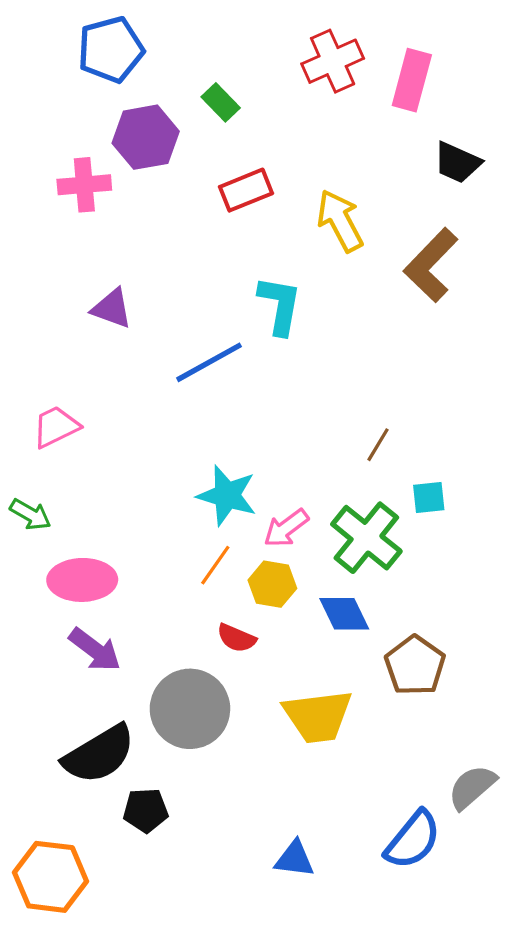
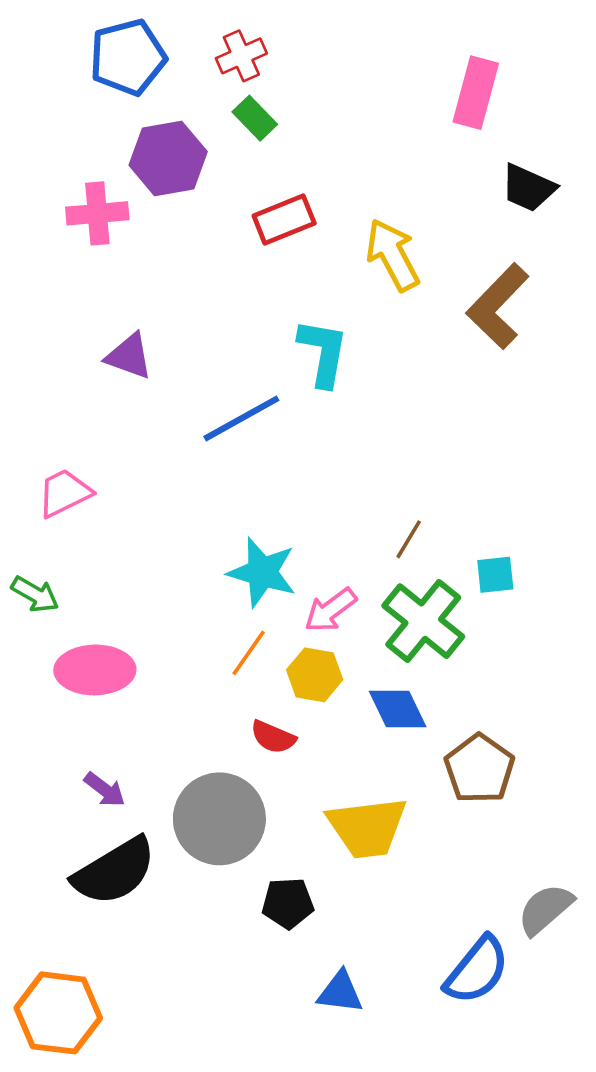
red cross: (333, 61) -> (241, 56), moved, size x0.7
brown line: (378, 445) -> (409, 539), moved
purple arrow: (95, 650) -> (105, 790), moved, size x0.7
black pentagon: (146, 810) -> (288, 903), moved

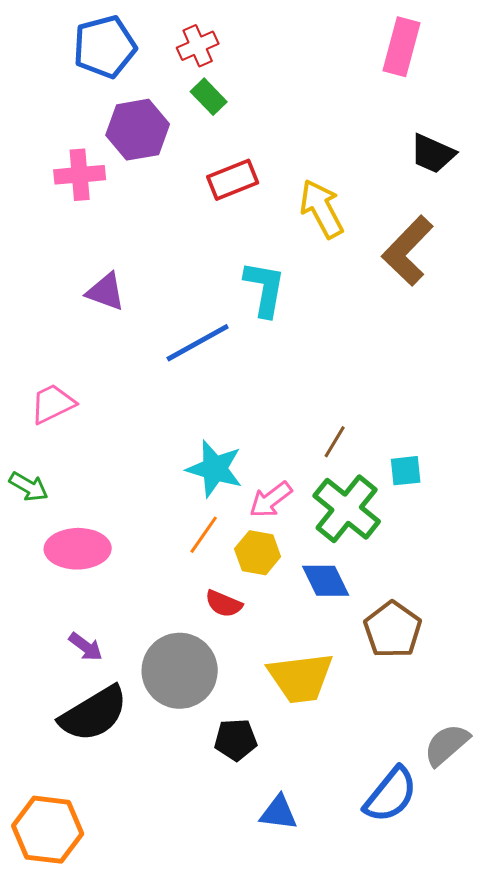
pink rectangle: (476, 93) -> (402, 47), moved

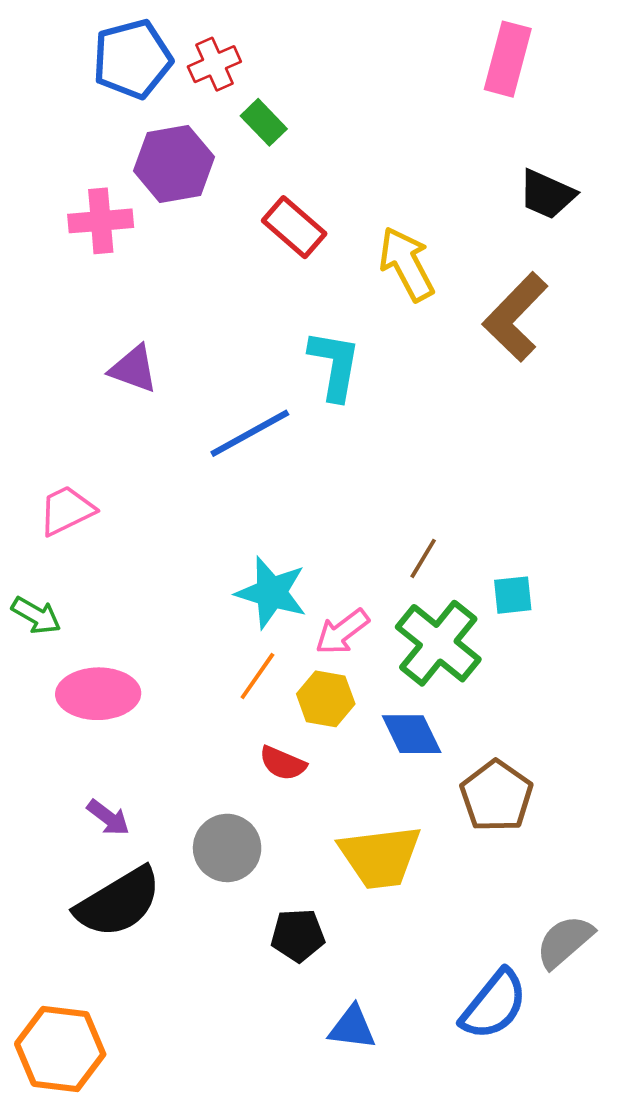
red cross: (198, 46) -> (214, 64), moved
red rectangle: (233, 180) -> (294, 227), turned 63
gray circle: (180, 671) -> (227, 848), size x0.7

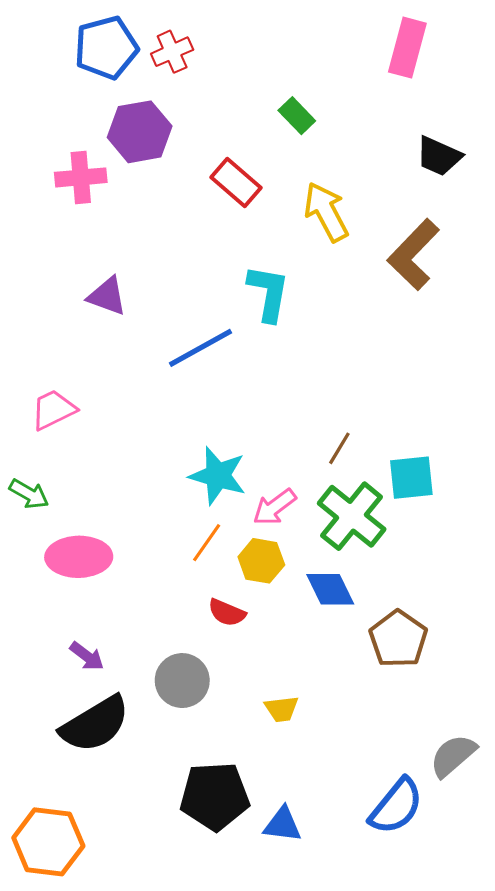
green rectangle: (264, 122) -> (297, 116), moved
cyan square: (513, 595) -> (411, 478), size x1.4
yellow trapezoid: (380, 857) -> (282, 709), moved, size x0.5
black pentagon: (298, 935) -> (215, 796), moved, size x1.6

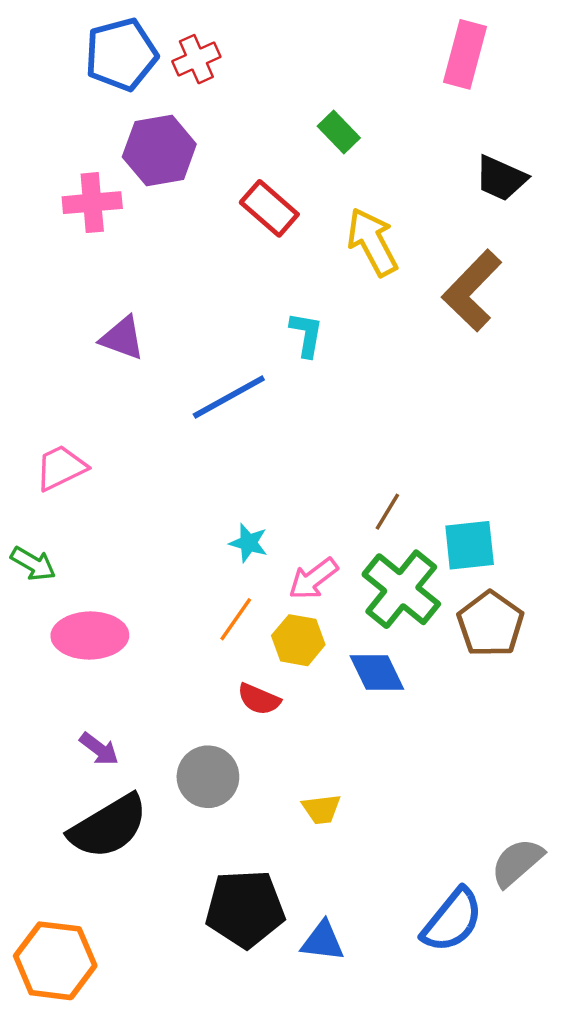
cyan L-shape: (268, 293) -> (306, 335), size x0.7
cyan star: (218, 476) -> (248, 543), size x0.6
brown pentagon: (398, 639) -> (490, 624), moved

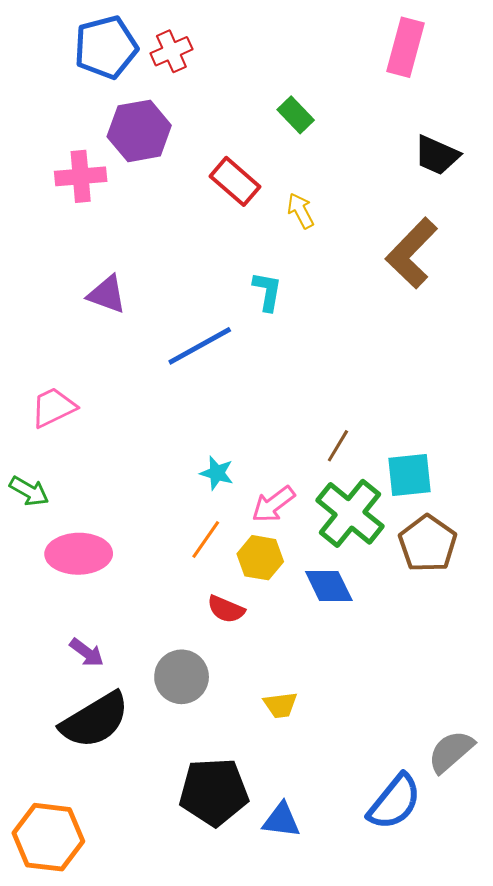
yellow arrow: (372, 242) -> (301, 211), moved, size x0.6

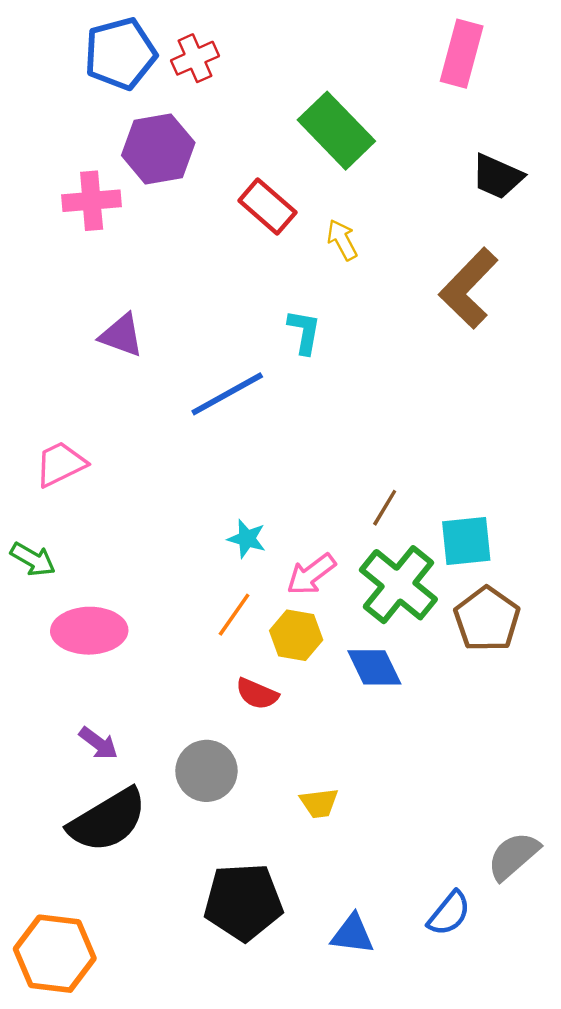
green rectangle: (296, 115) -> (336, 131), size x1.8
blue semicircle: (394, 802) -> (449, 913), size x0.7
blue triangle: (281, 820) -> (352, 934), moved

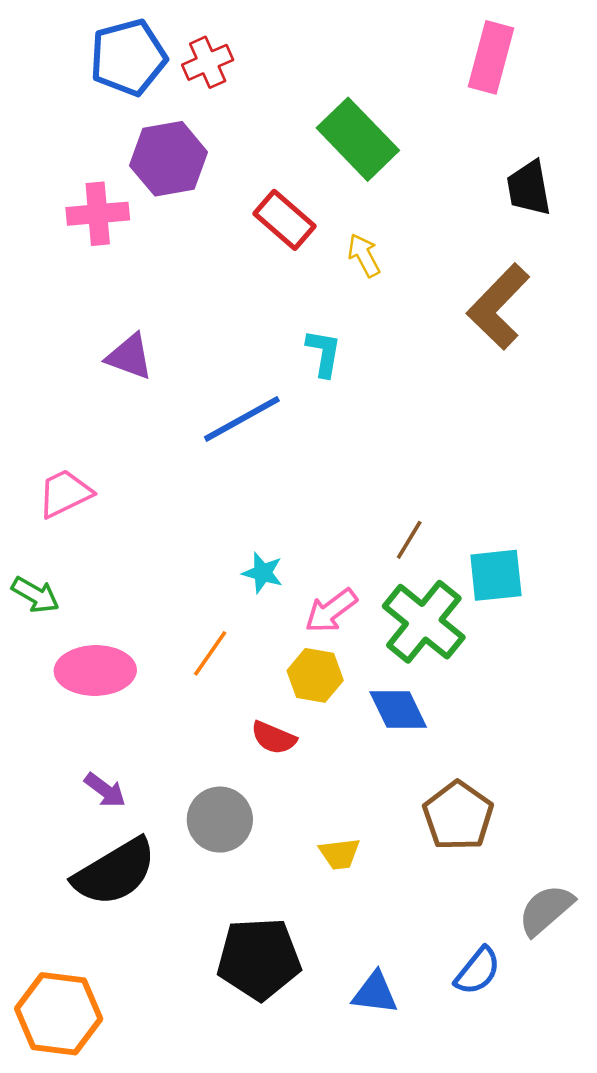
black trapezoid: (497, 177) -> (529, 188), turned 56
orange line: (234, 615) -> (210, 653), moved
brown pentagon: (487, 619) -> (458, 816), moved

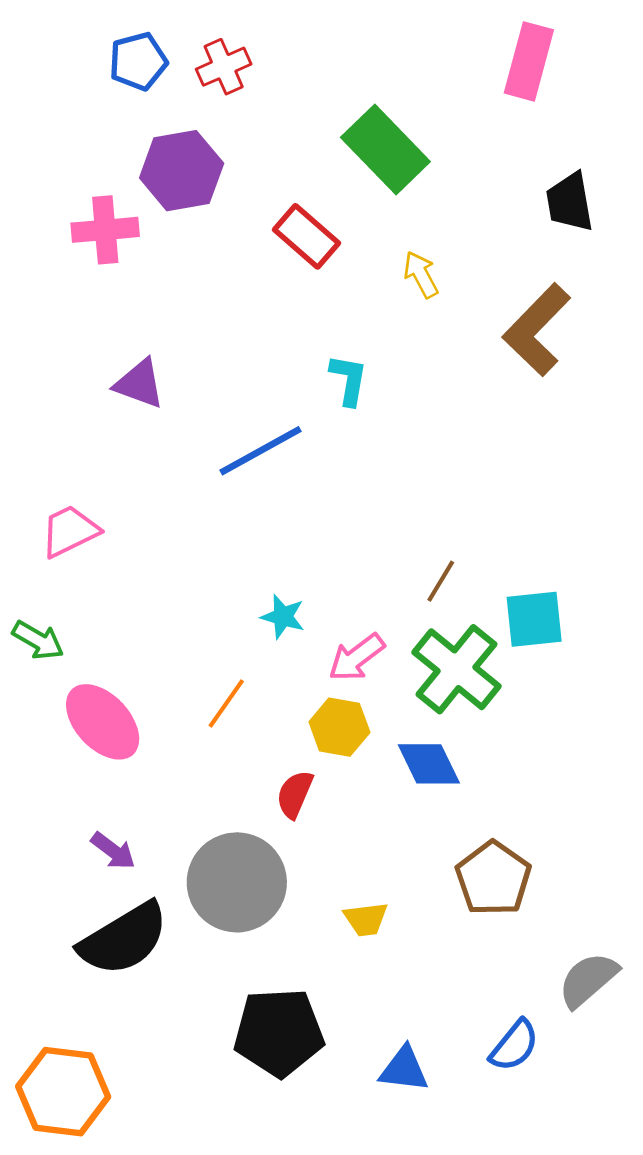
blue pentagon: (128, 57) -> (138, 61), size x0.7
yellow arrow: (364, 255) -> (421, 275), moved
pink ellipse: (95, 671) -> (103, 722), turned 48
red semicircle: (274, 738) -> (295, 794), turned 90
gray circle: (220, 820) -> (237, 882), size x1.4

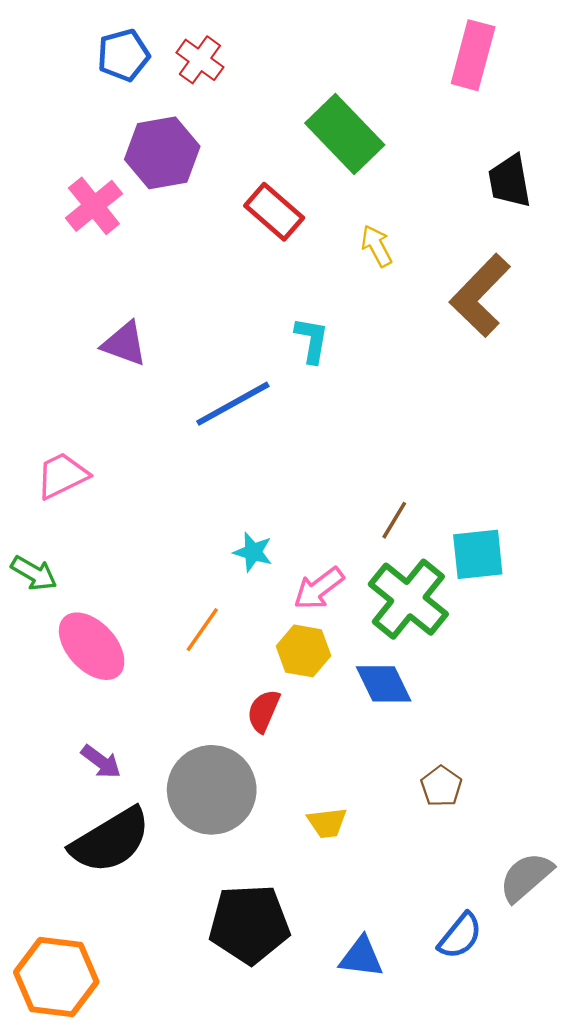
red cross: (224, 67) -> (200, 60), turned -30
pink cross: (105, 230) -> (94, 206), turned -34
brown pentagon: (493, 878) -> (441, 786), size x0.6

